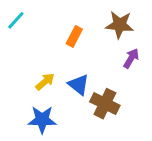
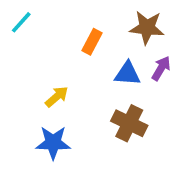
blue triangle: (79, 85) -> (127, 74), moved, turned -35

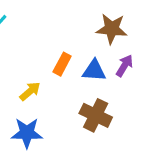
orange rectangle: (92, 42) -> (62, 64), moved

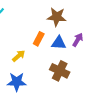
brown star: (112, 29) -> (57, 17), moved

